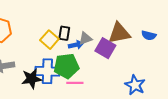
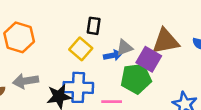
black rectangle: (64, 33) -> (94, 26), moved
green pentagon: (66, 66) -> (136, 78), moved

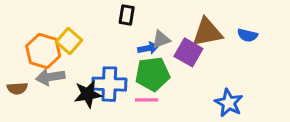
orange hexagon: (19, 37) -> (43, 51), moved
yellow square: (81, 49) -> (69, 41), moved
green pentagon: (136, 78) -> (152, 74), moved

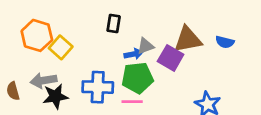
orange hexagon: (43, 51) -> (37, 35), moved
brown semicircle: (17, 88) -> (13, 91), turned 78
black star: (88, 94) -> (55, 96), moved

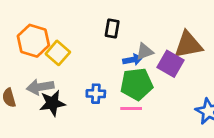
blue cross: (98, 87) -> (96, 94), size x0.6

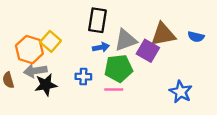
black rectangle: (112, 28) -> (97, 20), size x1.5
orange hexagon: (33, 41) -> (29, 50), moved
gray triangle: (145, 52) -> (126, 40), size x1.5
blue arrow: (132, 60) -> (101, 47), moved

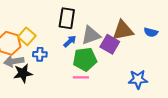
blue arrow: (101, 47) -> (70, 41), turned -32
blue cross: (83, 77) -> (40, 54), moved
blue star: (181, 92) -> (138, 79), turned -30

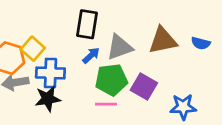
purple square: (110, 44) -> (144, 87), moved
blue cross: (40, 54) -> (50, 73), size x1.5
black star: (23, 73) -> (48, 99), moved

